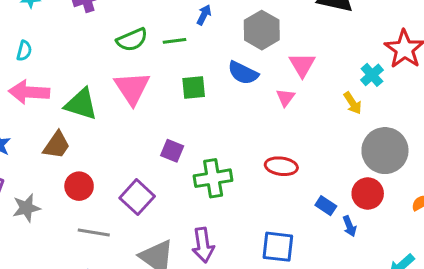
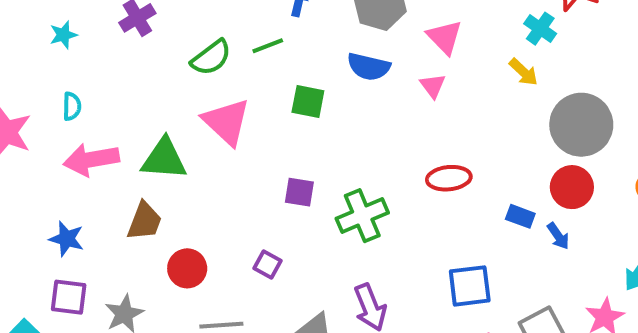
green square: (194, 87) -> (308, 102), turned 30
purple square: (137, 197) -> (267, 265), size x0.6

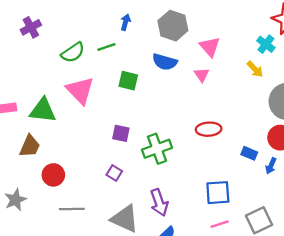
blue arrow: (558, 236) -> (271, 166), turned 56
purple square: (267, 265) -> (114, 173), moved

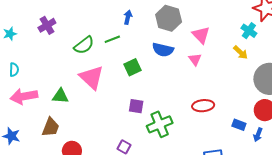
green square: (128, 81) -> (132, 67), turned -36
green triangle: (43, 110) -> (60, 96), size x0.7
purple square: (121, 133) -> (136, 106), moved

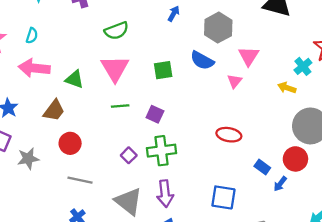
green line: (112, 39) -> (120, 106), moved
yellow arrow: (241, 52) -> (287, 88), turned 140
green cross: (160, 124) -> (162, 151), moved

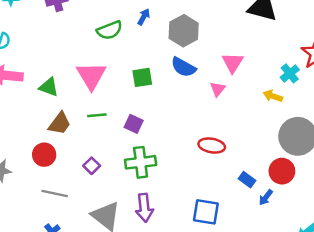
blue arrow: (174, 14) -> (144, 17), moved
gray hexagon: (218, 28) -> (184, 31), moved
green semicircle: (116, 31) -> (109, 30), moved
brown trapezoid: (54, 111) -> (60, 123), moved
purple square: (129, 155) -> (92, 166), moved

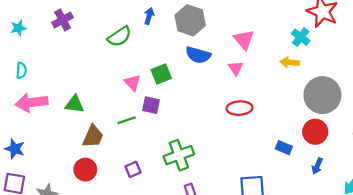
pink triangle: (91, 76) -> (133, 82), moved, size x0.6
purple square: (134, 124) -> (151, 105), moved
red ellipse: (212, 146) -> (239, 108), moved
purple square: (92, 166) -> (133, 169), turned 35
blue arrow: (266, 197) -> (317, 166), moved

